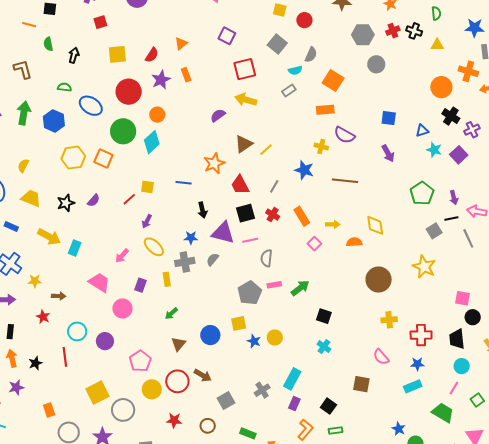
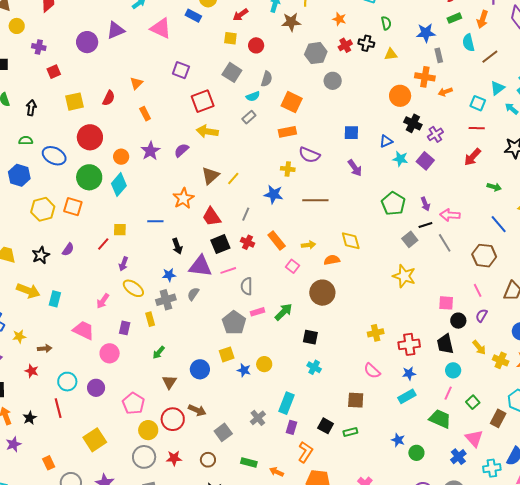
purple star: (161, 80) -> (150, 151), moved
brown circle: (379, 280) -> (322, 293), moved
gray circle: (123, 410) -> (144, 457), moved
green rectangle: (336, 431) -> (350, 432), moved

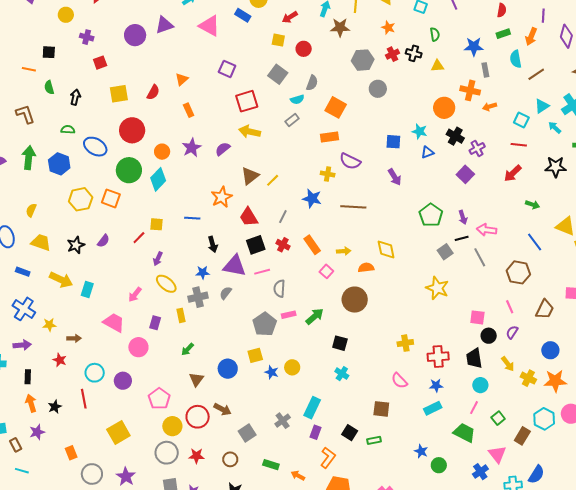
cyan star: (400, 159) -> (420, 131), moved

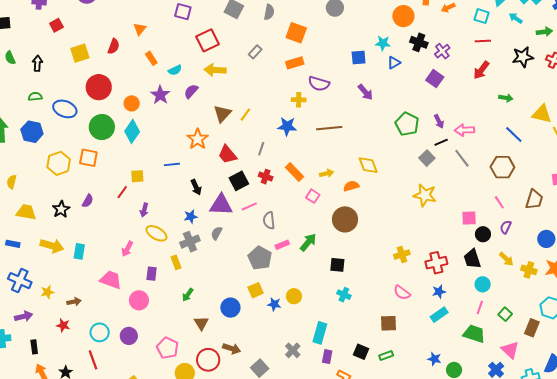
cyan semicircle: (297, 99) -> (175, 70), moved

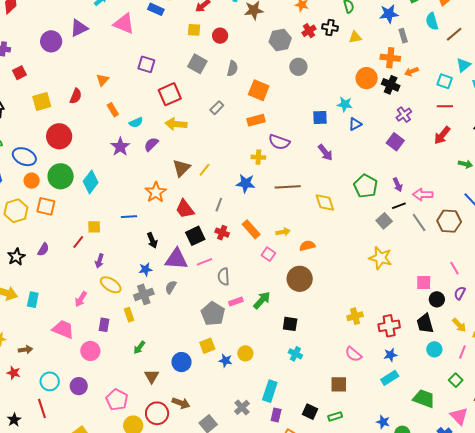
black cross: (419, 42) -> (391, 85), moved
orange circle: (132, 103) -> (32, 181), moved
yellow diamond: (368, 165) -> (325, 203), moved
brown hexagon: (502, 167) -> (449, 221), moved
pink line: (480, 307) -> (462, 352), moved

